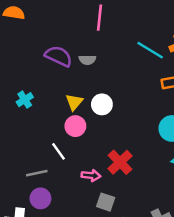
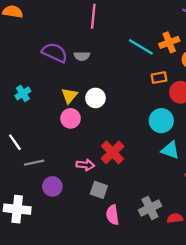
white line: (59, 151) -> (15, 142), moved
purple circle: (40, 198) -> (52, 186), moved

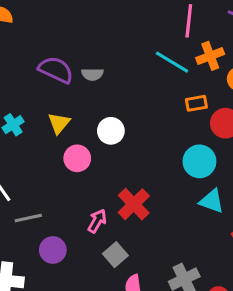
pink line: (93, 16) -> (189, 21), moved
yellow triangle: (69, 96) -> (59, 123), moved
pink arrow: (85, 165) -> (97, 221), turned -66
gray square: (99, 190) -> (115, 255), turned 30

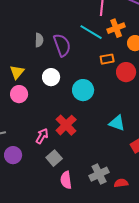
purple semicircle: (56, 70) -> (62, 45), moved, turned 45
gray semicircle: (93, 74) -> (39, 40), turned -88
pink circle: (77, 158) -> (19, 94), moved
cyan circle: (199, 161) -> (83, 90), moved

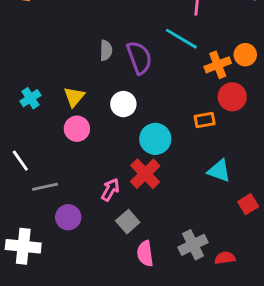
orange cross: (116, 28) -> (218, 65), moved
orange rectangle: (107, 59) -> (205, 120), moved
cyan circle: (83, 90) -> (155, 139), moved

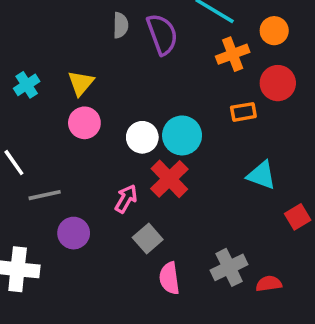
orange circle: (245, 55) -> (274, 31), moved
orange cross: (218, 65) -> (233, 54), moved
white circle: (123, 104) -> (142, 137), moved

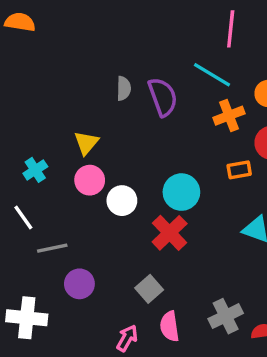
cyan cross: (27, 85) -> (35, 170), moved
white circle: (142, 137) -> (122, 201), moved
pink arrow: (126, 199) -> (127, 338), moved

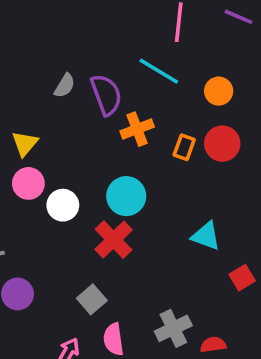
gray semicircle: (124, 88) -> (65, 86), turned 30
orange cross: (229, 116) -> (137, 129), moved
orange rectangle: (239, 170) -> (184, 147), moved, turned -60

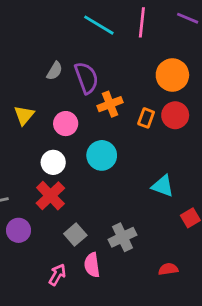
cyan line: (159, 71) -> (99, 25), moved
orange circle: (219, 91) -> (172, 75), size x1.5
pink circle: (28, 183) -> (66, 124), moved
red cross: (114, 240) -> (50, 196), moved
gray cross: (173, 328) -> (122, 237), moved

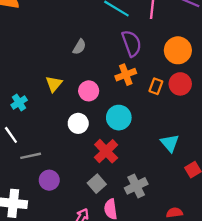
purple semicircle: (86, 78) -> (132, 43), moved
cyan triangle: (163, 186) -> (170, 143), turned 30
red cross: (50, 196) -> (106, 151), moved

